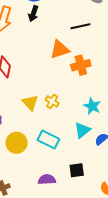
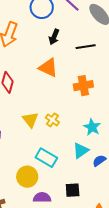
black arrow: (33, 14) -> (54, 37), moved
orange triangle: (60, 49) -> (48, 68), moved, turned 40
yellow circle: (16, 143) -> (27, 177), moved

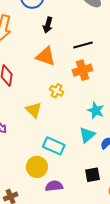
black line: (86, 47) -> (83, 45), moved
yellow cross: (52, 120) -> (57, 91), moved
black square: (73, 190) -> (92, 175), moved

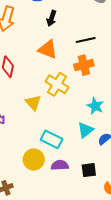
yellow cross: (57, 91) -> (57, 84), size x1.6
purple semicircle: (54, 186) -> (60, 165), moved

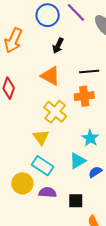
yellow triangle: (33, 103) -> (41, 137), moved

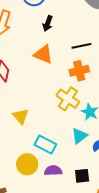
yellow cross: (55, 112) -> (68, 99), moved
yellow triangle: (41, 137) -> (21, 116), moved

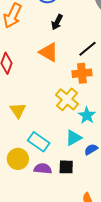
black line: (81, 46) -> (88, 49), turned -36
black square: (82, 176) -> (66, 167), moved

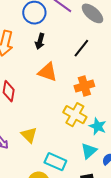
black arrow: (57, 22) -> (40, 41), moved
black line: (88, 49) -> (81, 48), moved

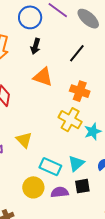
orange cross: (84, 86) -> (80, 91), turned 36
cyan star: (98, 126) -> (93, 132), turned 30
cyan triangle: (89, 151) -> (76, 163), moved

